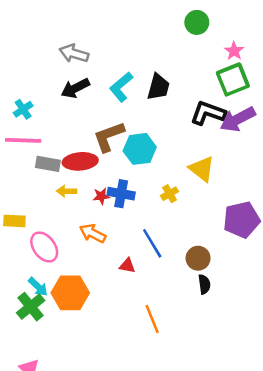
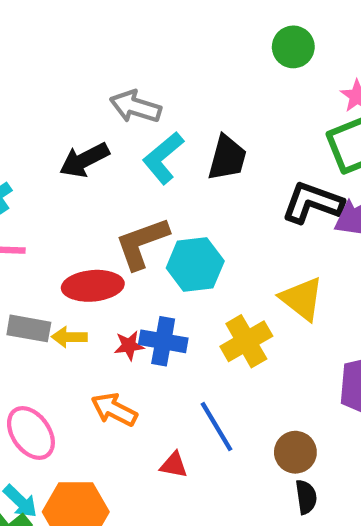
gray arrow: (74, 53) -> (135, 107), moved
gray rectangle: (48, 164) -> (29, 328), moved
yellow cross: (170, 194) -> (246, 341), size x1.6

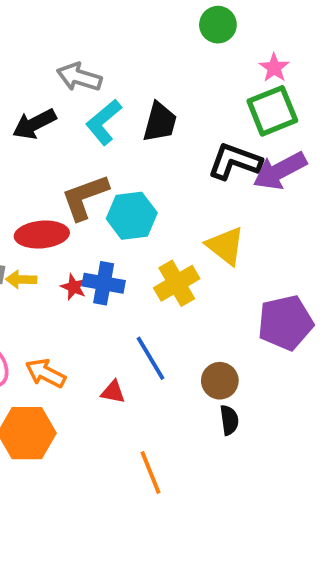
red star: (129, 346) -> (74, 287), turned 30
orange arrow: (114, 410) -> (46, 373), moved

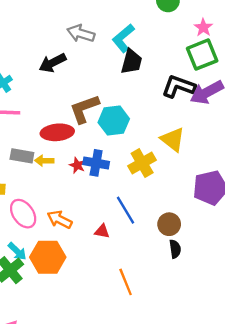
cyan L-shape: (104, 122) -> (123, 38), moved

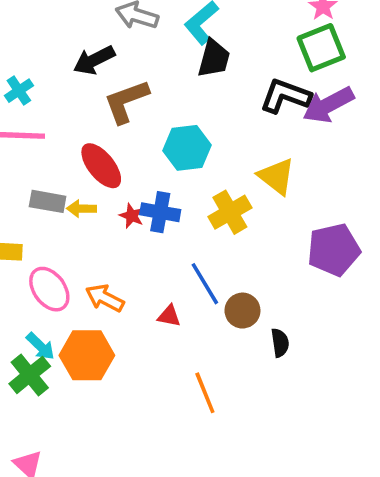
brown L-shape: (84, 109) -> (126, 101), moved
red ellipse: (57, 132) -> (101, 166), turned 56
brown circle: (169, 224) -> (242, 311), moved

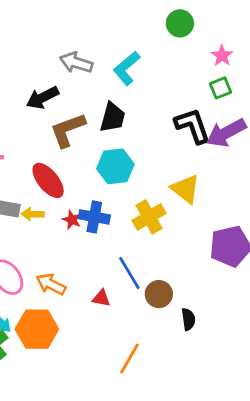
green square: (321, 48) -> (221, 88), size x0.6
black trapezoid: (214, 58) -> (113, 117), moved
black L-shape: (285, 96) -> (193, 126), turned 51
orange line: (205, 393) -> (129, 359), turned 52

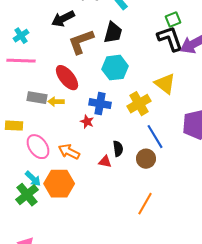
green square: (221, 88) -> (173, 20), moved
red star: (72, 220) -> (87, 122), moved
blue line: (129, 273) -> (155, 137), moved
black semicircle: (188, 319) -> (118, 149), moved
orange line: (129, 359) -> (145, 204), moved

